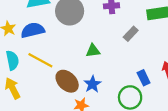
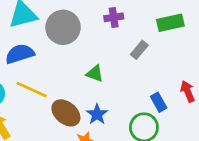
green triangle: (93, 51) -> (95, 74), turned 32

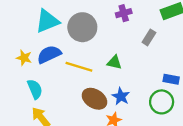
yellow line: (32, 90) -> (79, 67), moved
blue rectangle: (159, 102) -> (171, 79), turned -42

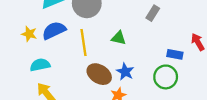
yellow line: (79, 67) -> (84, 42), turned 65
cyan semicircle: (35, 89) -> (40, 65), turned -78

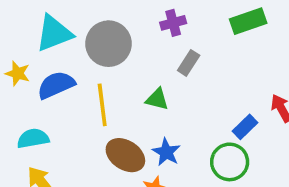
gray rectangle: (153, 13) -> (189, 63), moved
yellow star: (29, 34) -> (18, 73), moved
blue rectangle: (175, 54) -> (245, 127), turned -56

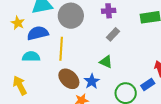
green triangle: (157, 99) -> (106, 62), moved
blue rectangle: (245, 127) -> (148, 85), moved
cyan semicircle: (33, 138) -> (31, 57), moved

